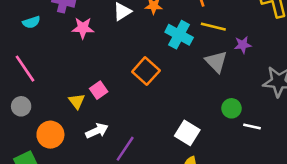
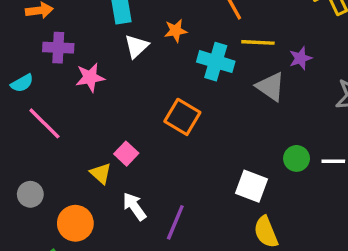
pink line: (25, 69) -> (44, 123), moved
green circle: (232, 108) -> (297, 158), moved
white arrow: (97, 131) -> (134, 206), turned -90

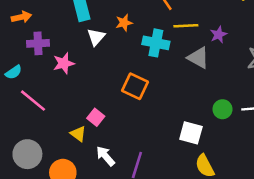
gray circle: (30, 194) -> (27, 154), size x1.5

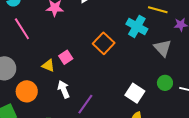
cyan cross: (156, 43) -> (137, 26), moved
gray triangle: (198, 58) -> (163, 48), moved
yellow triangle: (78, 134) -> (48, 66), turned -32

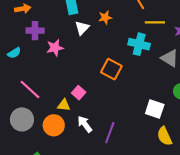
pink line: (22, 29) -> (30, 89), moved
orange circle: (27, 91) -> (54, 125), moved

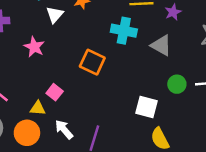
pink star: (55, 48) -> (34, 47), moved, turned -30

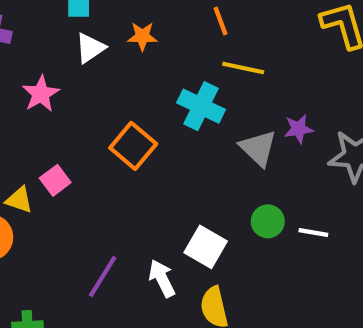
purple star: (173, 12) -> (299, 129), moved
white arrow: (64, 129) -> (162, 278), moved

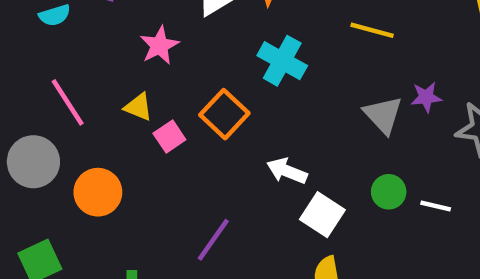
cyan cross: (201, 106) -> (282, 61), moved
orange square: (133, 146) -> (224, 114), moved
yellow triangle: (19, 200) -> (138, 107), moved
white arrow: (162, 278) -> (287, 171), moved, turned -45

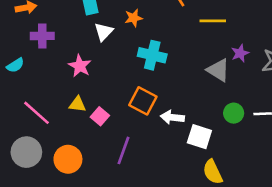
yellow line: (372, 30) -> (213, 21), moved
orange square: (224, 114) -> (143, 101), moved
purple line: (213, 240) -> (123, 150), moved

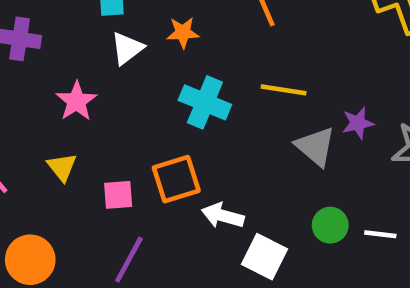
yellow line: (213, 21) -> (284, 90), moved
orange square: (143, 101) -> (176, 179), turned 36
yellow triangle: (78, 104) -> (62, 167), turned 36
pink square: (100, 116) -> (118, 195), moved, turned 36

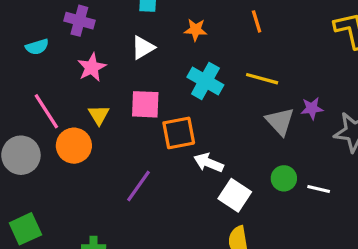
white triangle: (127, 48) -> (143, 48), moved
pink star: (76, 101) -> (92, 67), moved
pink square: (118, 195) -> (145, 104), moved, size x1.4
orange circle: (30, 260) -> (74, 146), moved

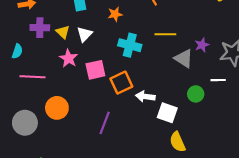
cyan semicircle: (37, 47) -> (17, 51), turned -40
pink star: (92, 67) -> (69, 58), moved
pink line: (46, 111) -> (33, 77), moved, turned -40
yellow triangle: (99, 115) -> (63, 32), moved
white line: (319, 189) -> (218, 80), moved

